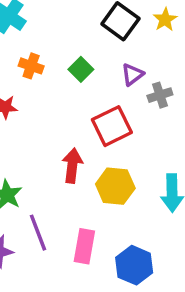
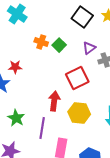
orange cross: (31, 66) -> (41, 42), moved
purple line: (38, 233) -> (42, 128), moved, turned 30

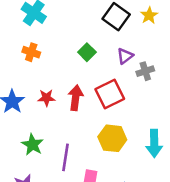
orange cross: (41, 42) -> (31, 52), moved
red star: (15, 67) -> (46, 98), moved
red arrow: (54, 101) -> (76, 98), moved

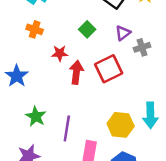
red star: (46, 98) -> (60, 53), moved
yellow hexagon: (112, 138) -> (121, 125), moved

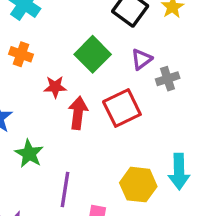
green square: (87, 29) -> (93, 54), size x1.5
green star: (36, 117) -> (29, 154), moved

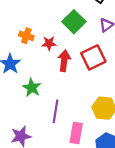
orange cross: (21, 54) -> (26, 36), moved

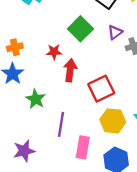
orange cross: (26, 36) -> (15, 47), moved, turned -32
red square: (93, 57) -> (101, 89), moved

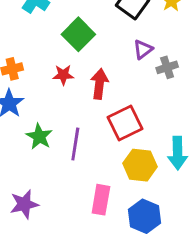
green square: (80, 29) -> (78, 34), moved
red arrow: (70, 70) -> (99, 84), moved
purple line: (61, 124) -> (75, 144), moved

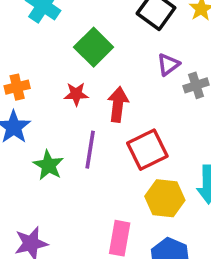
purple line: (75, 144) -> (90, 150), moved

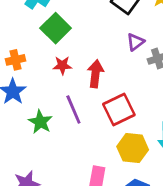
green square: (94, 47) -> (56, 28), moved
purple line: (90, 150) -> (73, 109), turned -32

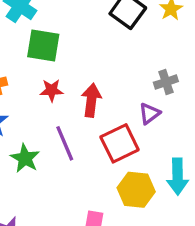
green square: (56, 28) -> (43, 46), turned -36
purple triangle: (135, 42) -> (149, 113), moved

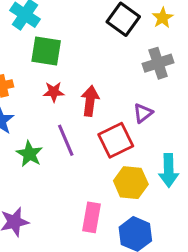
gray cross: (166, 82) -> (158, 63), moved, size x1.4

